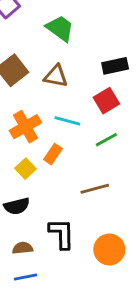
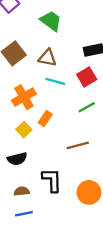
cyan line: (67, 121) -> (55, 81), moved

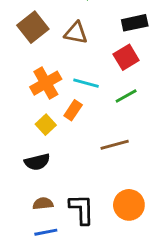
cyan line: (55, 81) -> (86, 83), moved
black L-shape: (52, 180) -> (82, 209), moved

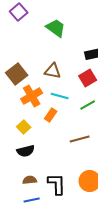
brown square: (33, 27) -> (17, 74), moved
brown triangle: (76, 33) -> (53, 71), moved
yellow square: (46, 125) -> (24, 127), moved

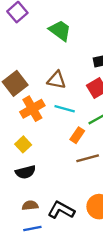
orange rectangle: (51, 115) -> (77, 135), moved
black L-shape: (57, 184) -> (61, 210), turned -60

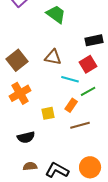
orange cross: (32, 109) -> (20, 93), moved
cyan line: (65, 109) -> (70, 79), moved
yellow square: (23, 144) -> (48, 113), moved, turned 32

